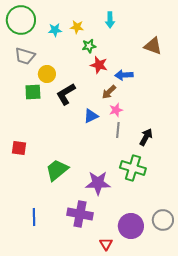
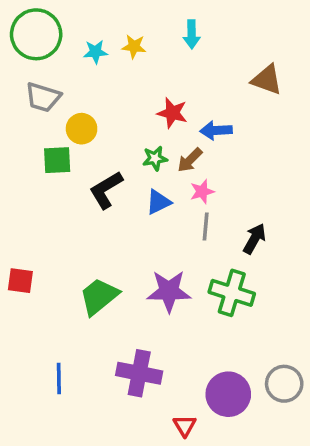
green star: (89, 46) -> (155, 158), moved
black L-shape: (66, 94) -> (106, 190), moved
red square: (19, 148) -> (20, 281), moved
purple star: (98, 183) -> (169, 291), moved

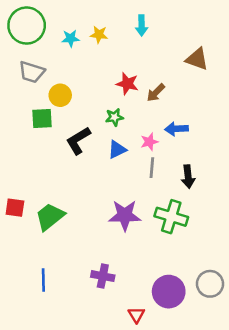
blue arrow: (216, 130) -> (176, 129), moved
brown arrow: (190, 160) -> (156, 93), moved
black arrow: (254, 239) -> (188, 177), turned 145
green trapezoid: (99, 296) -> (50, 217), moved
purple cross: (139, 373) -> (103, 276), size x0.7

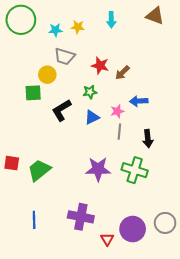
brown triangle: (197, 59) -> (155, 16), moved
gray trapezoid: (32, 72) -> (65, 56), moved
purple cross: (103, 276) -> (81, 217), size x1.4
red triangle: (136, 315) -> (107, 239), moved

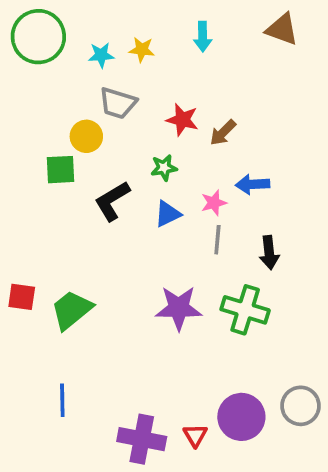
purple cross: (81, 217) -> (142, 439), moved

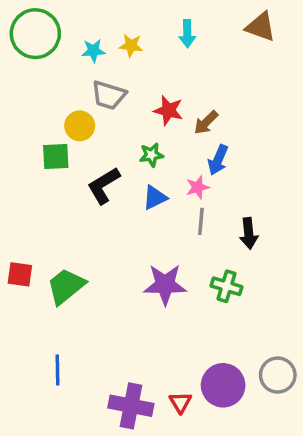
blue arrow: (253, 184) -> (218, 160), moved, turned -64
green cross: (245, 310) -> (227, 286), size x0.7

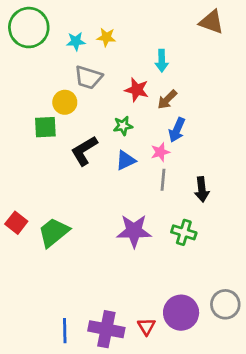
cyan arrow: (187, 34) -> (162, 61), moved
red square: (20, 274) -> (16, 223), turned 30
blue line: (58, 370) -> (65, 331), moved

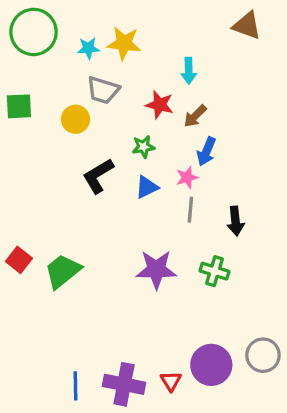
yellow star: (106, 37) -> (124, 43), size x1.5
green square: (45, 127) -> (19, 106), moved

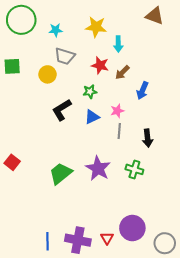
yellow star: (124, 43) -> (96, 27), moved
blue arrow: (206, 152) -> (142, 91), moved
purple star: (156, 270) -> (98, 168), turned 30
green trapezoid: (63, 271) -> (61, 173), moved
gray circle: (263, 355) -> (165, 243), moved

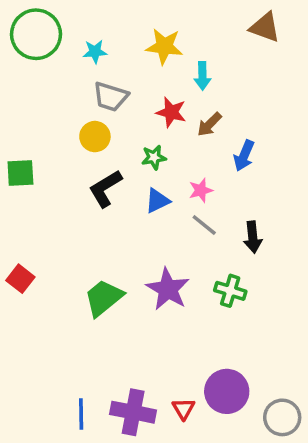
green square: (12, 66) -> (20, 173), moved
yellow circle: (47, 74) -> (95, 137), moved
gray line: (119, 131) -> (204, 225), turned -56

